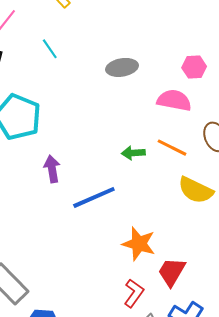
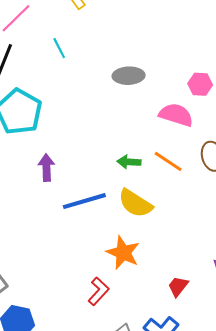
yellow semicircle: (196, 190) -> (135, 203), moved
red trapezoid: (172, 272) -> (178, 286), moved, size x0.7
red L-shape: (134, 293) -> (99, 291), moved

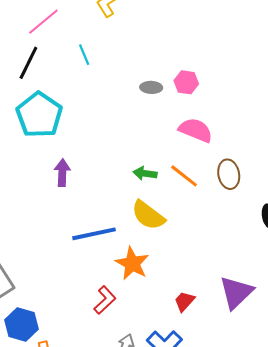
gray ellipse: (129, 76) -> (151, 87), size x0.7
pink hexagon: (200, 84) -> (186, 82), moved
blue line: (84, 201) -> (94, 234), moved

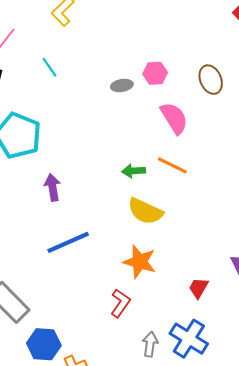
pink semicircle: (196, 130) -> (174, 118), turned 48
brown ellipse: (229, 174) -> (211, 80), moved
blue line: (94, 234) -> (68, 242), moved

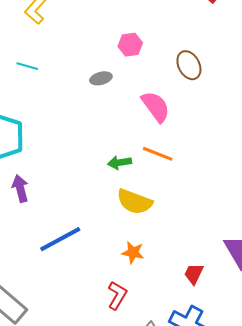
cyan line: (50, 67) -> (27, 66), turned -35
pink hexagon: (155, 73) -> (130, 45), moved
purple arrow: (52, 187) -> (20, 188), moved
orange star: (140, 262) -> (133, 253), size x0.7

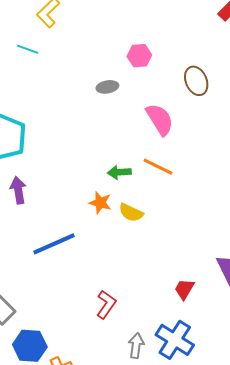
cyan line: (27, 66) -> (28, 49), moved
yellow semicircle: (135, 202) -> (131, 213), size x0.7
orange star: (133, 253) -> (100, 203), moved

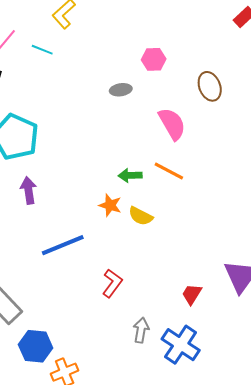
red L-shape: (106, 304) -> (112, 283), moved
gray arrow: (136, 346) -> (141, 330), moved

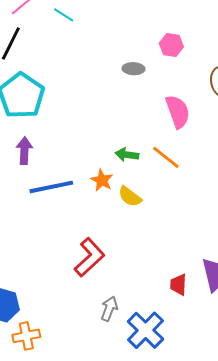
blue line: (63, 245) -> (51, 187), moved
red L-shape: (112, 283) -> (89, 257), size x1.4
red trapezoid: (192, 294) -> (178, 285), moved, turned -40

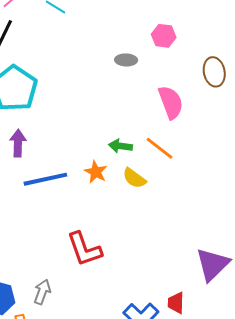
yellow semicircle: (130, 197) -> (134, 178), moved
red L-shape: (89, 257) -> (84, 249), turned 114
red trapezoid: (178, 285) -> (176, 303), moved
gray arrow: (109, 309) -> (42, 292), moved

